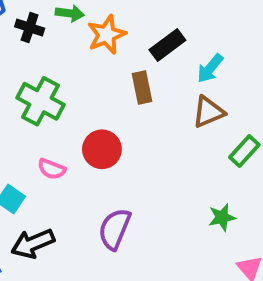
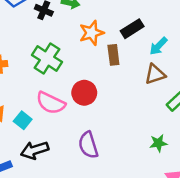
orange star: (107, 35) -> (92, 33), moved
pink semicircle: (52, 169) -> (51, 103), size x1.6
purple semicircle: (115, 229) -> (88, 145), turned -44

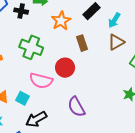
brown rectangle: (113, 55) -> (82, 43), moved

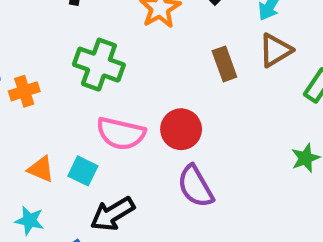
brown rectangle: (82, 43) -> (224, 64), moved
red circle: (65, 68) -> (181, 129), moved

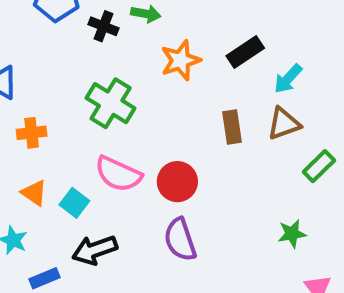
orange cross: (24, 91) -> (32, 133), moved

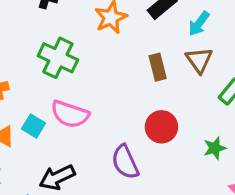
brown triangle: (284, 124) -> (199, 60), turned -40
red circle: (177, 182) -> (161, 127), moved
cyan square: (74, 203) -> (34, 126), moved

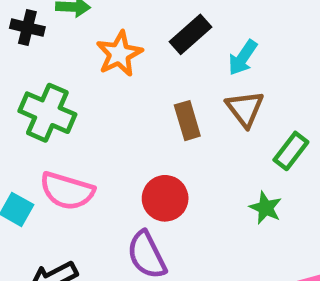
red circle: (161, 127) -> (165, 198), moved
green star: (215, 148) -> (266, 208), moved, turned -30

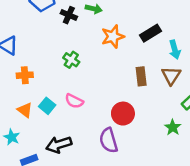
cyan arrow: (243, 58) -> (175, 50), turned -60
green cross: (47, 113) -> (71, 60), size x0.6
pink semicircle: (67, 191) -> (74, 101), size x0.7

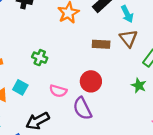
green cross: (71, 60) -> (40, 58), moved
brown rectangle: (141, 76) -> (101, 44), turned -70
pink semicircle: (74, 101) -> (58, 91), moved

